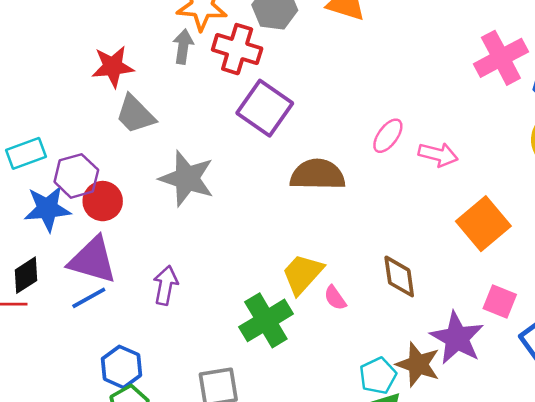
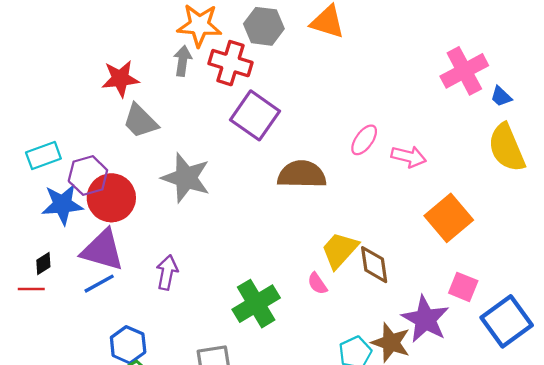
red circle: (103, 201) -> (111, 198), size x1.4
yellow trapezoid: (302, 274) -> (340, 250), moved
black diamond: (26, 275) -> (43, 263), size x0.7

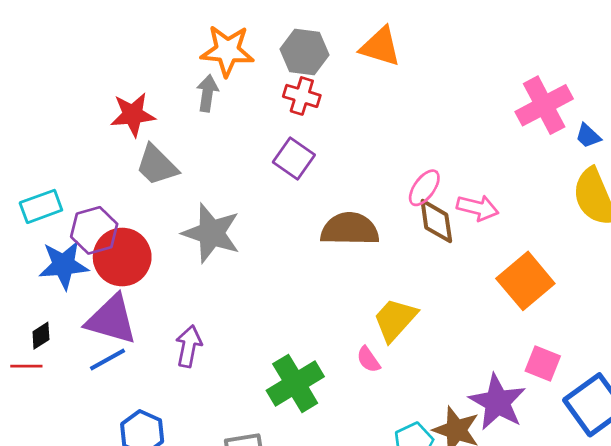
red cross: (230, 63) -> (302, 96), moved, size x0.7
purple square: (255, 115) -> (294, 158), size x0.7
brown diamond: (374, 265) -> (436, 221), moved

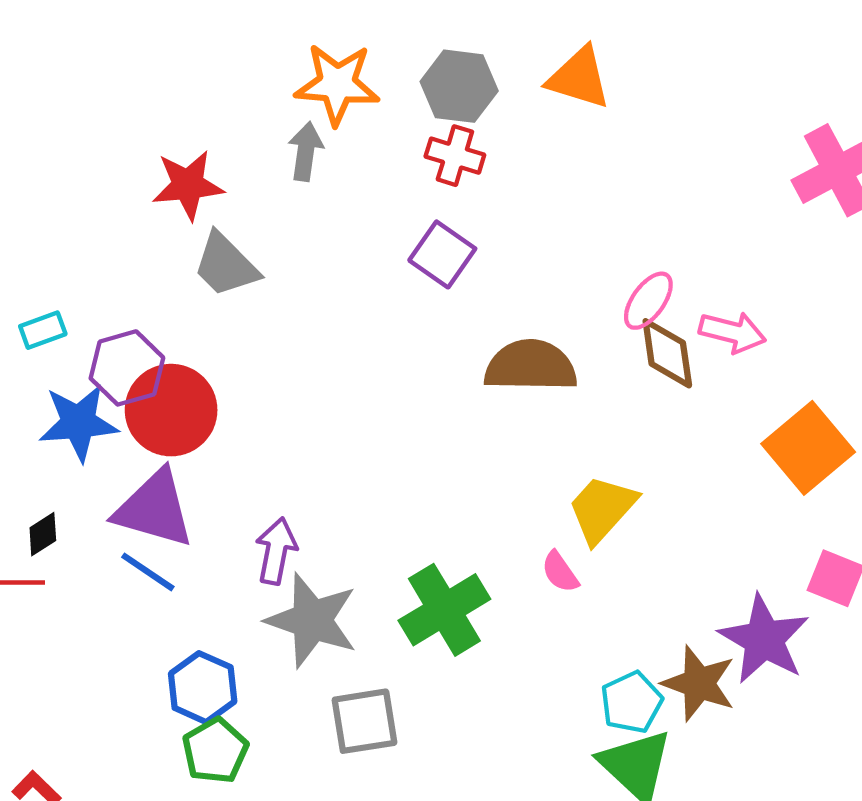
cyan rectangle: (41, 206) -> (43, 330), size x0.7
gray star: (211, 233) -> (312, 620), moved
blue line: (107, 360) -> (148, 572), turned 63

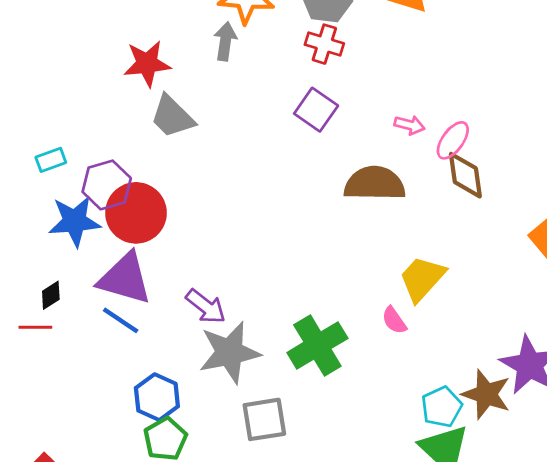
pink arrow: (732, 332) -> (410, 125), moved, size x0.7
purple arrow: (276, 551) -> (206, 306), turned 117
gray star: (312, 620) -> (229, 352), turned -30

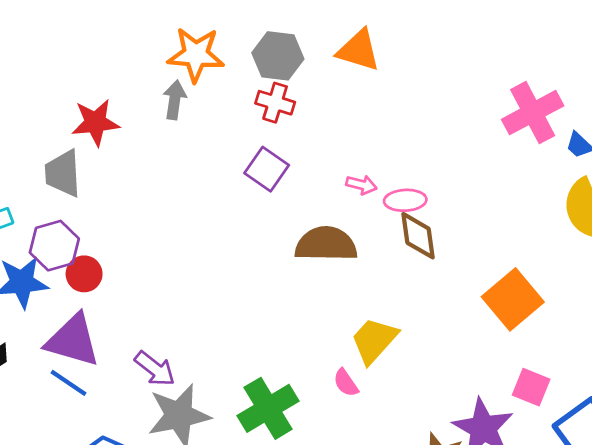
gray trapezoid: (172, 117) -> (63, 173), moved, turned 42
pink ellipse: (453, 140) -> (405, 200), turned 51
red circle: (136, 213) -> (84, 274), size x0.6

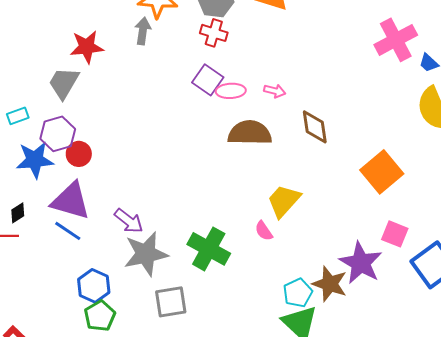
gray trapezoid: (63, 173) -> (64, 83), turned 33
pink ellipse: (405, 200) -> (231, 91), moved
green cross: (268, 408) -> (209, 249), turned -30

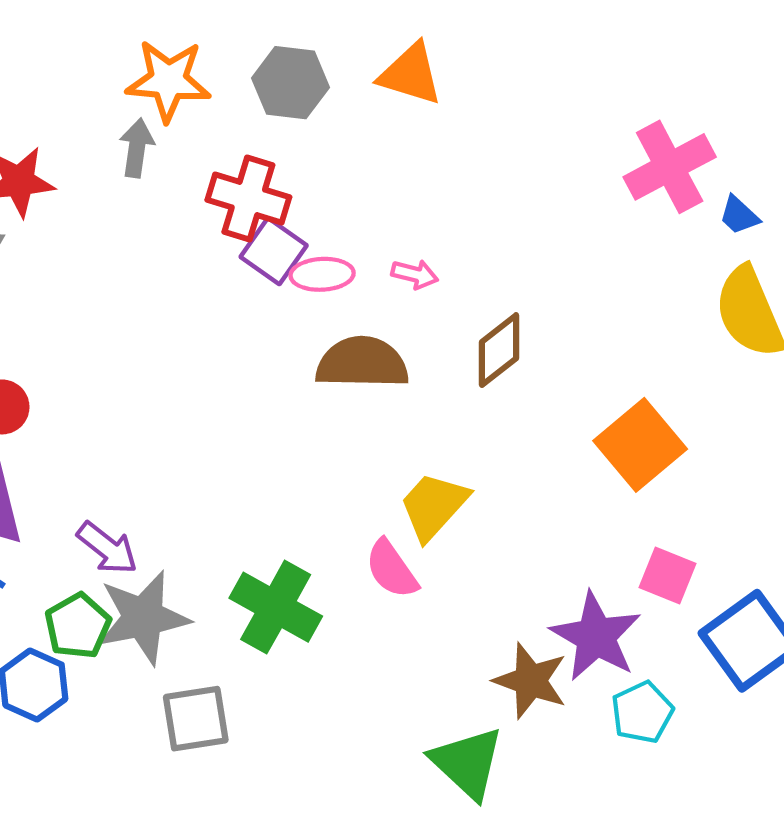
red cross: (214, 33) -> (248, 198), moved, size x1.4
brown diamond: (315, 127) -> (499, 350), turned 60
pink semicircle: (264, 231) -> (392, 569), size x1.4
cyan pentagon: (298, 293) -> (642, 712), moved
green pentagon: (100, 316) -> (78, 626), moved

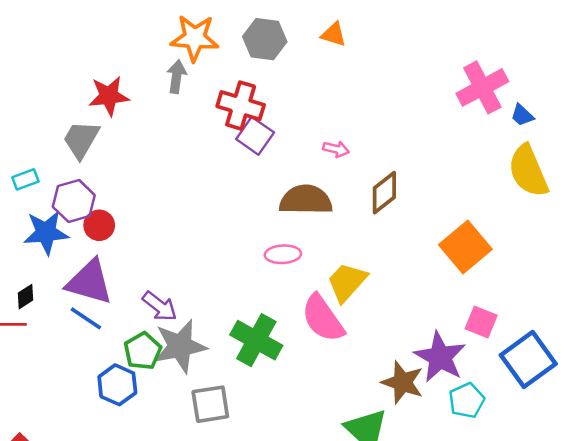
orange triangle: (411, 74) -> (334, 34), size x0.7
pink ellipse: (322, 274) -> (283, 254), moved
pink semicircle: (392, 569) -> (323, 318), size x1.4

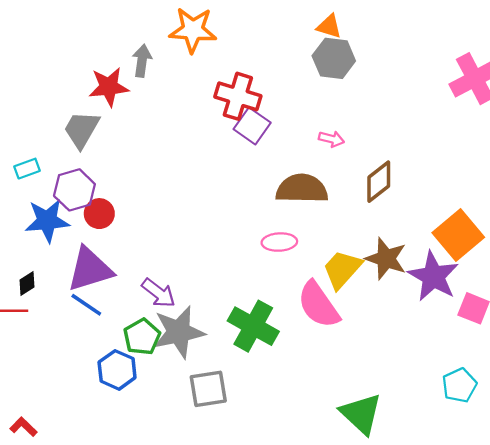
gray hexagon: (265, 39) -> (334, 58), moved
gray arrow: (177, 77) -> (142, 61), moved
purple triangle: (89, 282) -> (90, 269), turned -33
purple star: (440, 357) -> (433, 276), moved
brown star: (403, 382) -> (386, 259), moved

